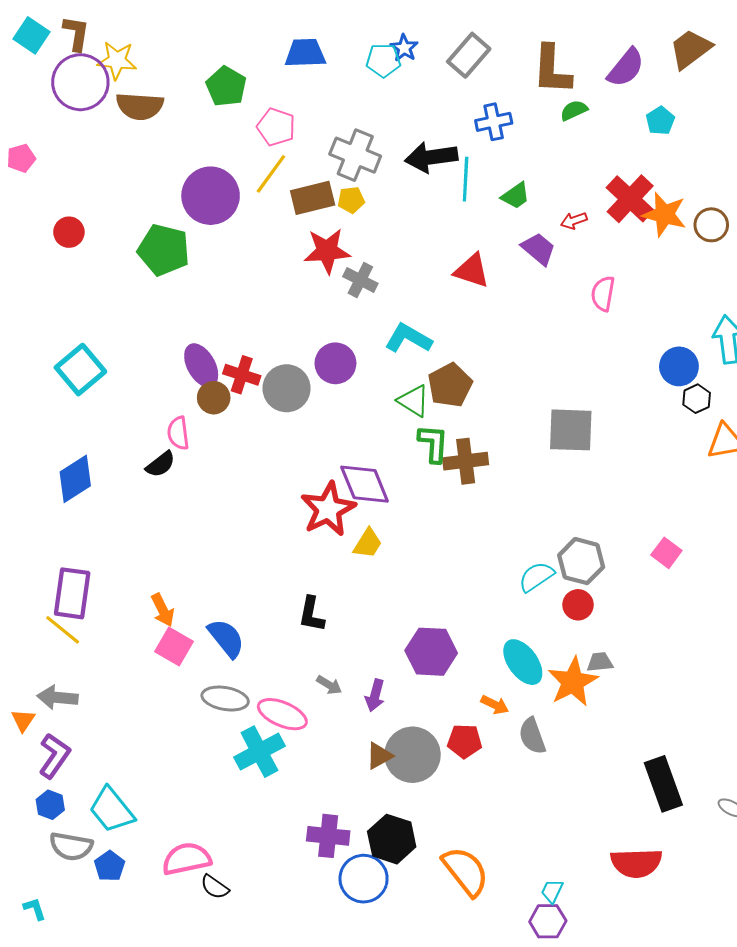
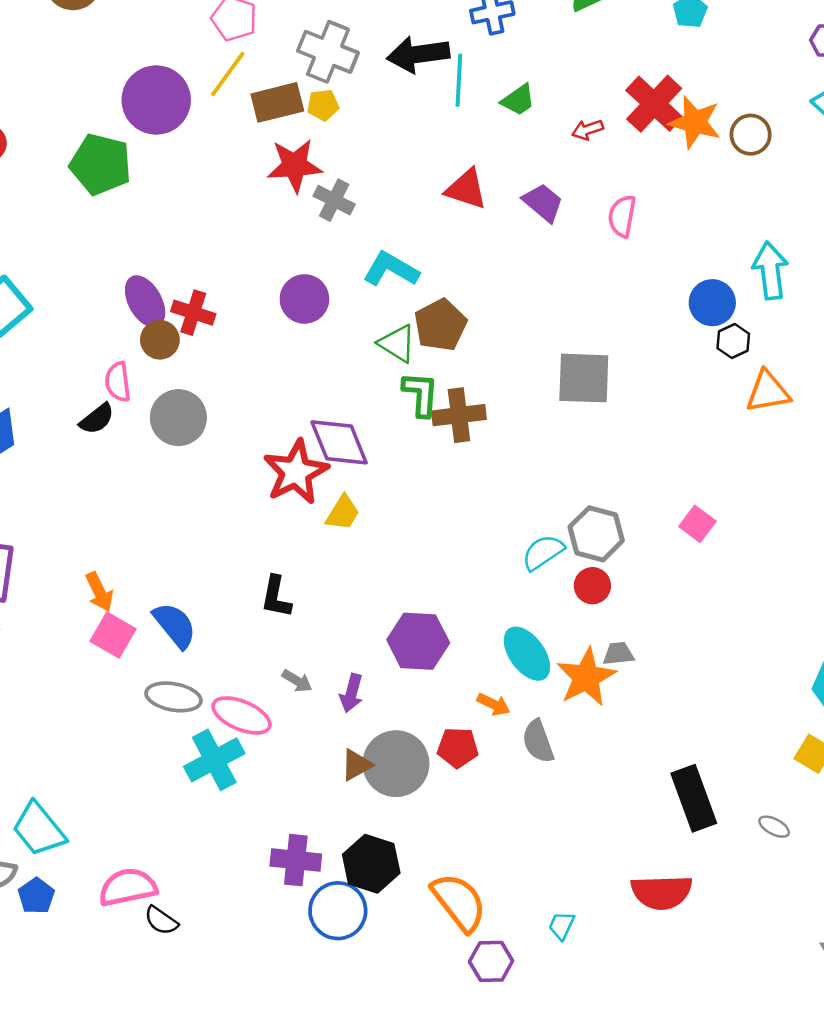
purple trapezoid: (538, 249) -> (543, 203), moved
gray circle: (287, 388) -> (178, 418), moved
purple hexagon: (548, 921) -> (491, 961), moved

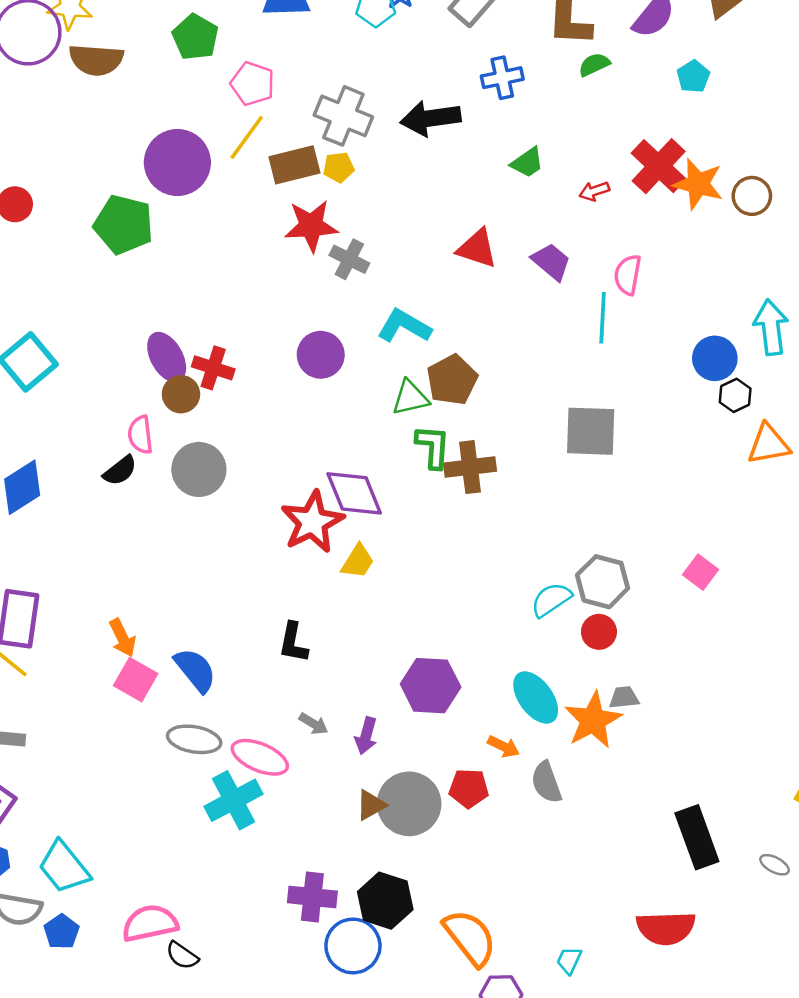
cyan line: (459, 80) -> (603, 318), moved
green triangle: (397, 343) -> (410, 398), turned -45

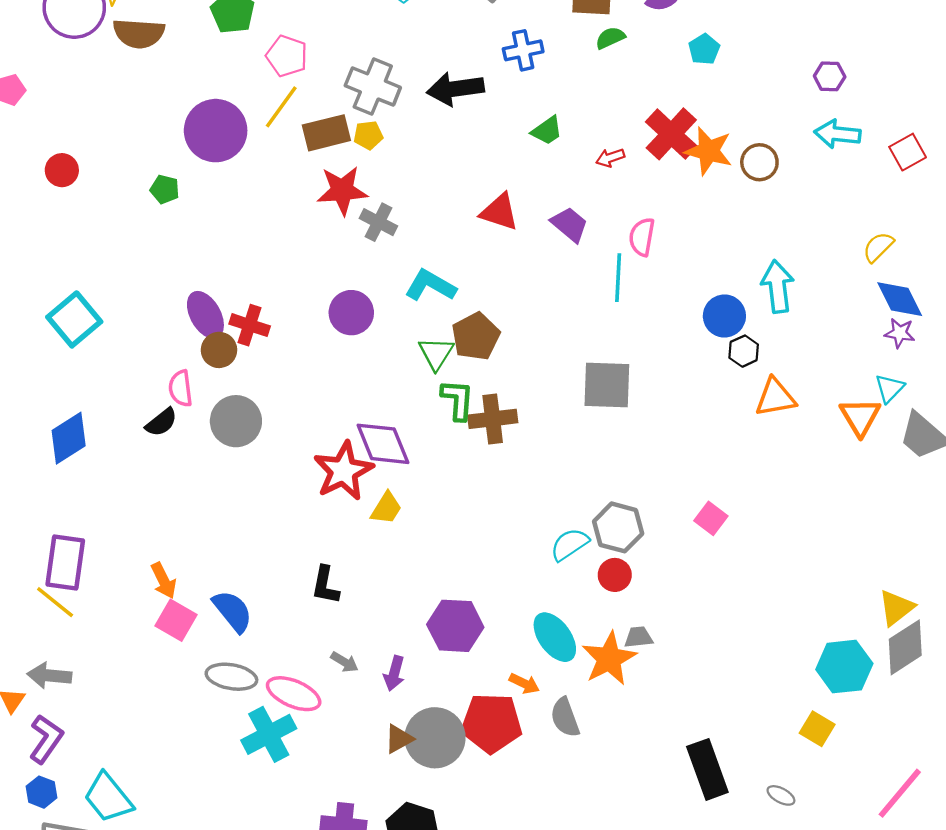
green pentagon: (124, 225) -> (165, 189), size x0.5
green triangle: (410, 398) -> (436, 353), turned -45
red pentagon: (469, 788) -> (491, 723), size x1.6

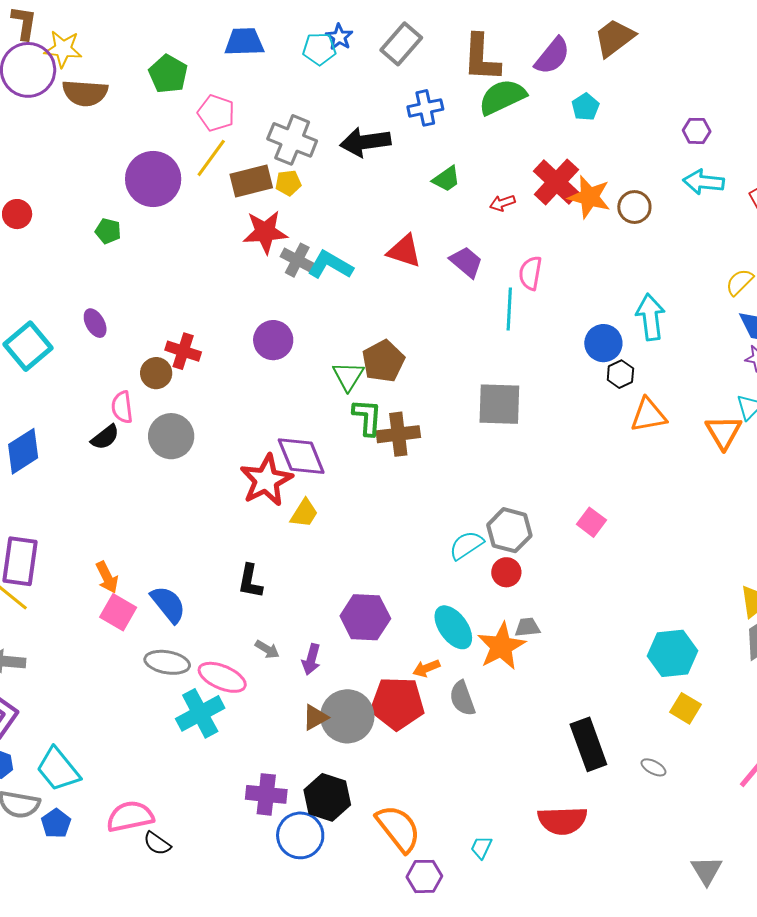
green semicircle: (610, 38) -> (502, 97), size x1.8
cyan L-shape: (430, 285) -> (330, 265), moved
purple ellipse: (205, 315) -> (95, 323), moved, size x0.7
cyan hexagon: (844, 667) -> (672, 653), moved
orange arrow: (524, 683) -> (426, 668), turned 132

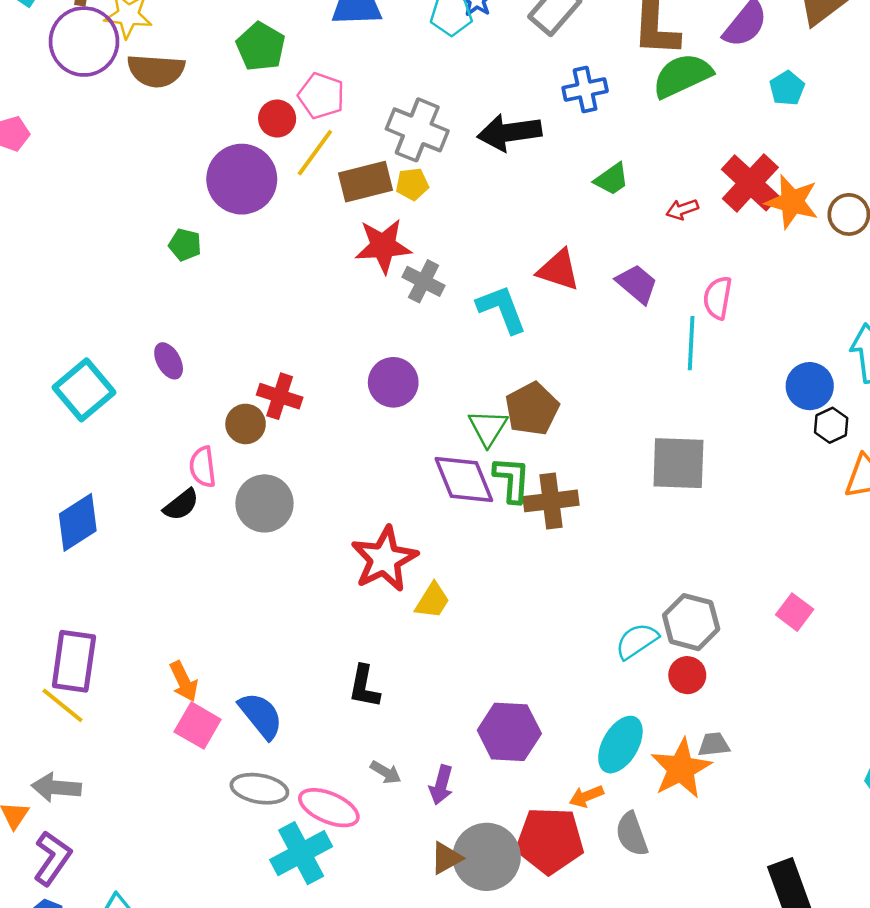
red circle: (17, 214) -> (277, 119), moved
cyan L-shape: (330, 265) -> (502, 309), moved, turned 39
purple diamond: (301, 456) -> (464, 479), moved
cyan ellipse: (453, 627) -> (620, 745), turned 66

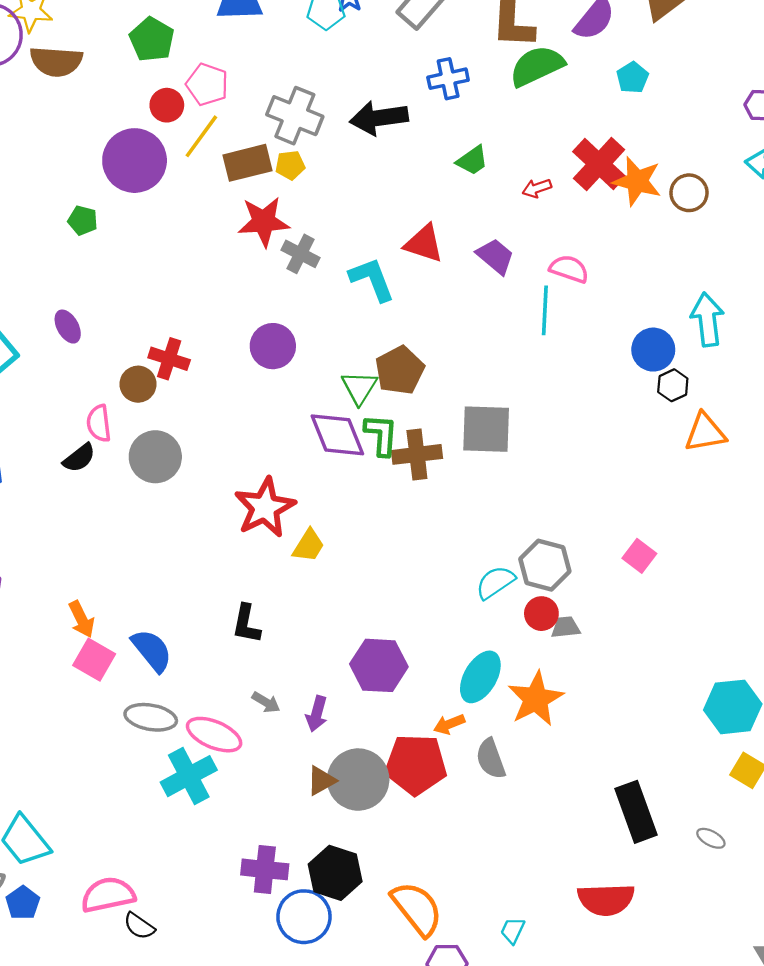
pink semicircle: (718, 298) -> (569, 269), turned 99
gray square: (678, 463) -> (486, 429), moved
gray trapezoid: (714, 745) -> (566, 627), moved

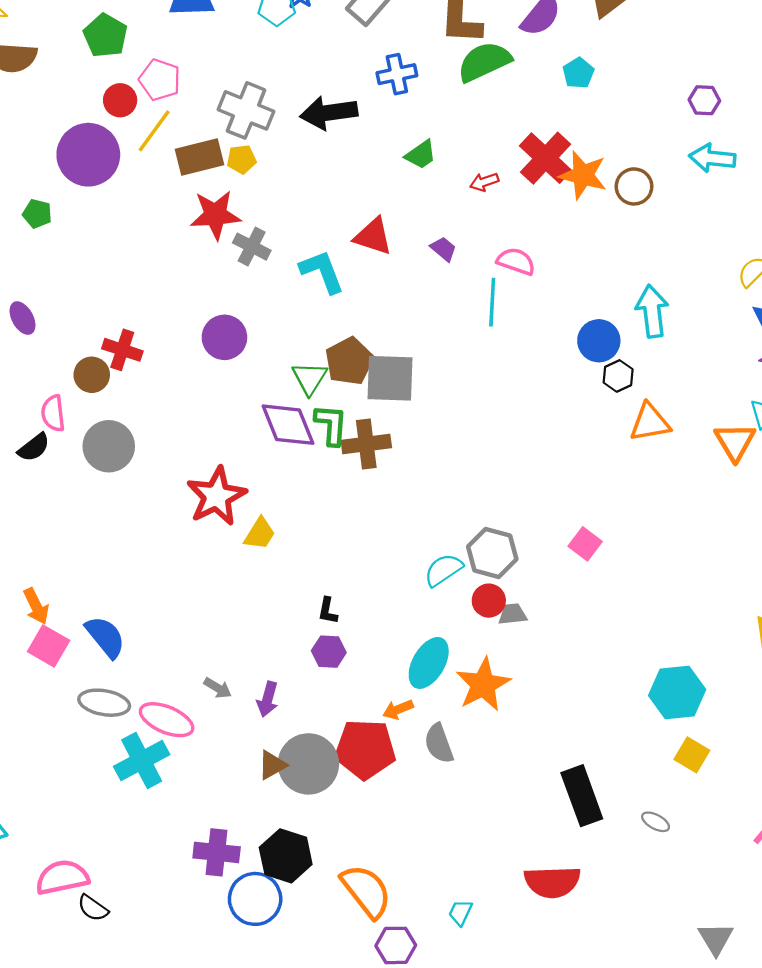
purple trapezoid: (495, 256) -> (443, 249), size x0.7
gray square: (486, 429) -> (390, 378), moved
black L-shape: (246, 624) -> (328, 611), moved, size x0.7
purple hexagon: (379, 665) -> (329, 652), size x0.6

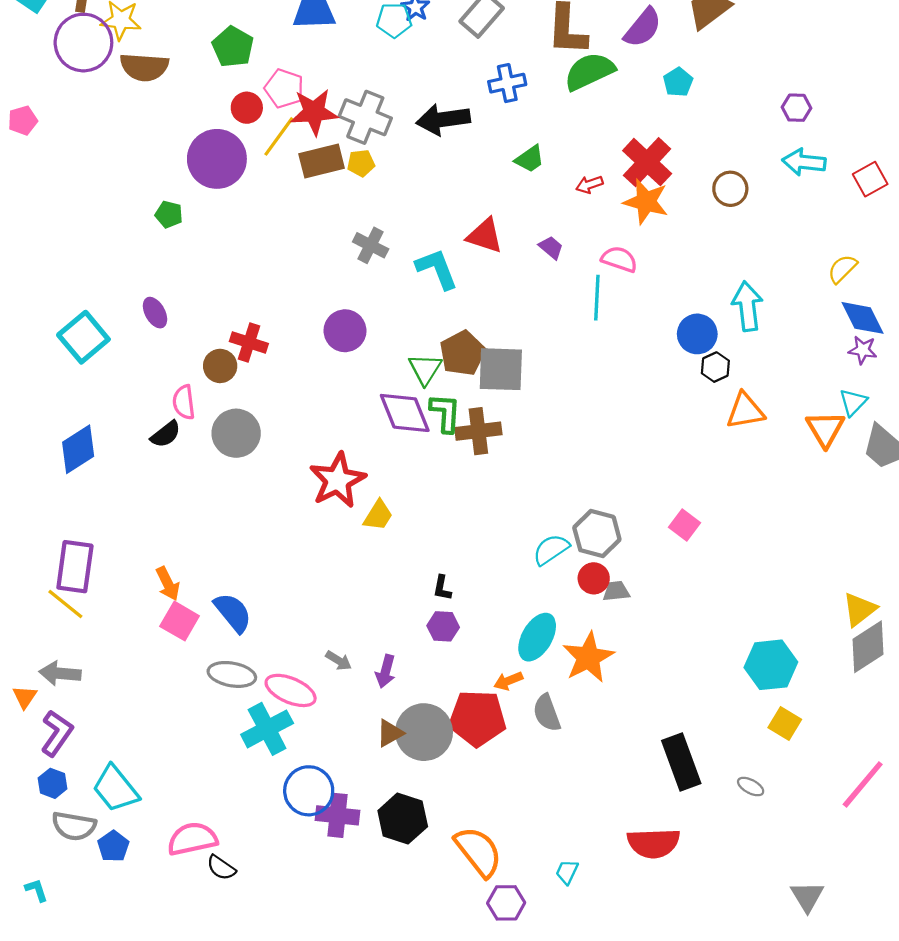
orange star: (583, 175) -> (646, 202), moved
red star: (215, 215) -> (314, 112), moved
blue circle: (255, 899) -> (309, 791), moved

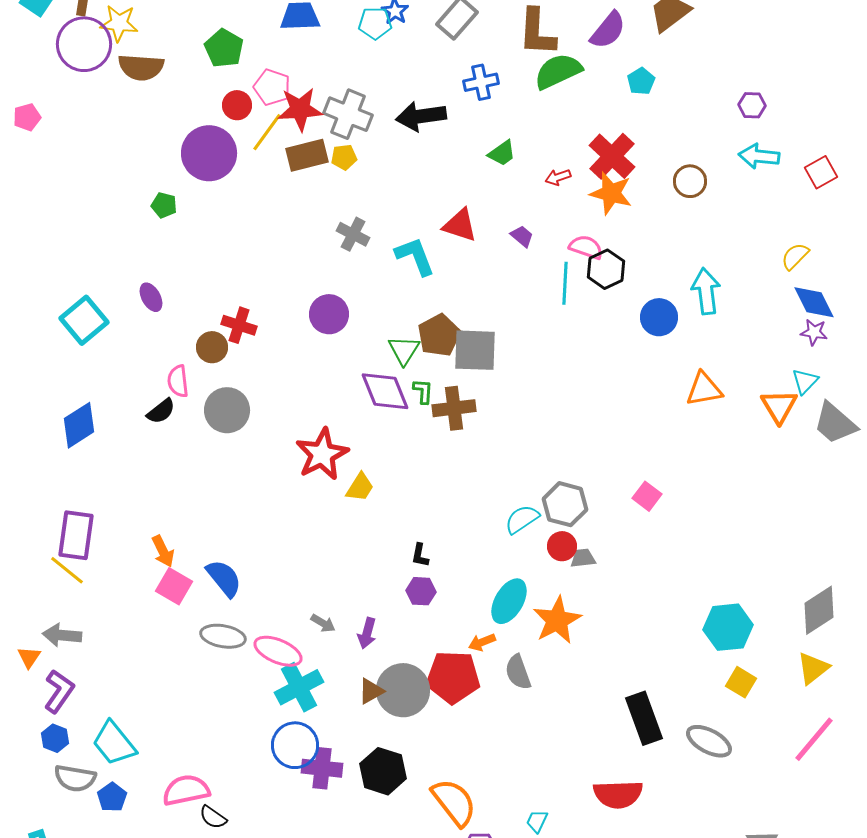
black hexagon: (715, 367) -> (606, 269), moved, size x1.4
green L-shape: (445, 413) -> (423, 391), size x0.7
yellow triangle: (859, 609) -> (813, 668), moved
cyan cross: (267, 729) -> (299, 687), moved
gray ellipse: (751, 787) -> (709, 741), size x1.8

